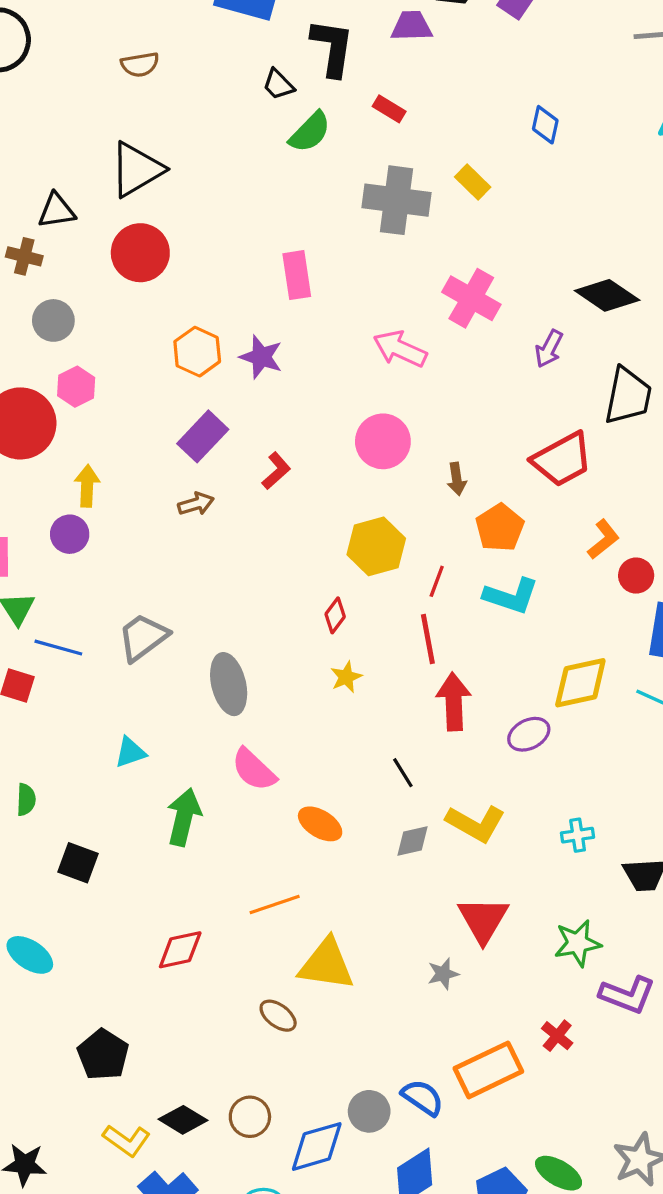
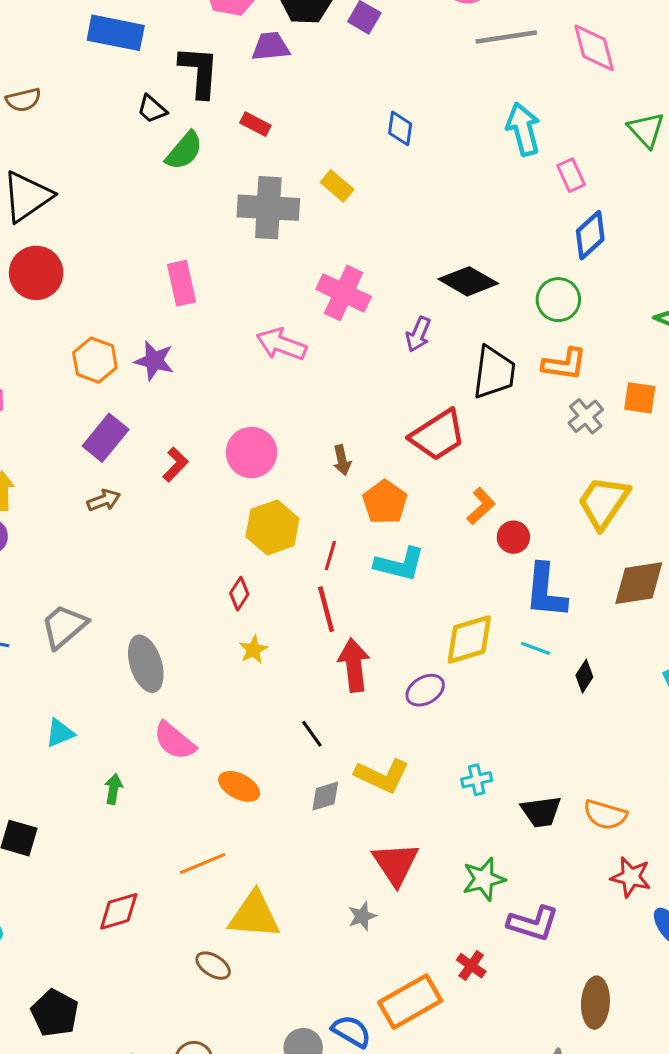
pink circle: (383, 441) -> (252, 453), moved
green arrow: (184, 817) -> (113, 789), size x0.6

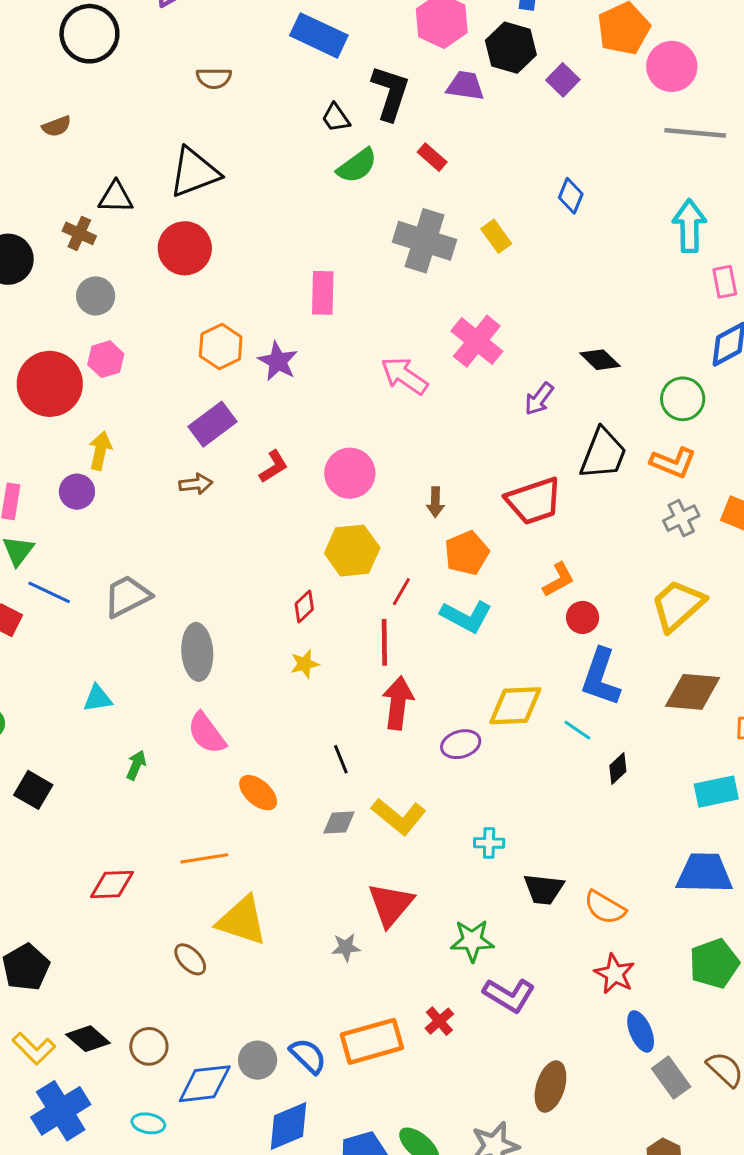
black diamond: (468, 281) -> (600, 360), size x0.7

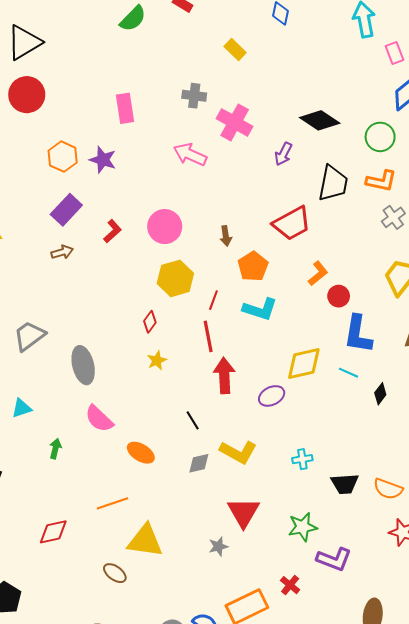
gray cross: (425, 241) -> (194, 96), moved, size x0.6
black diamond: (600, 360) -> (320, 120), size x1.4

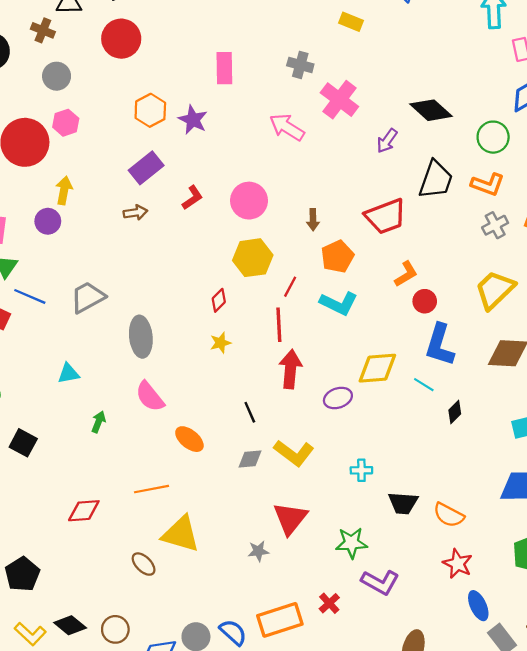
yellow rectangle: (235, 50) -> (351, 22), turned -30

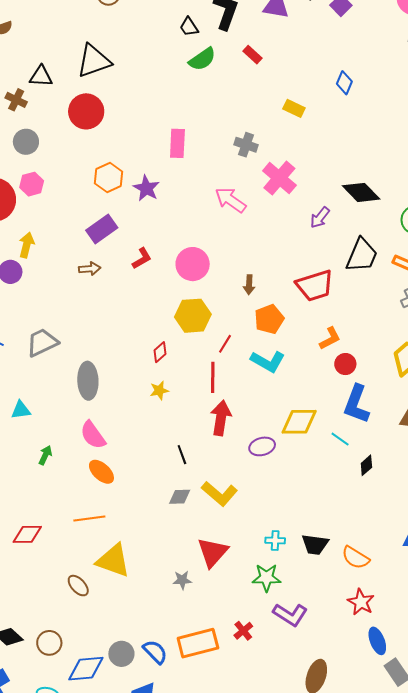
orange ellipse: (189, 439) -> (101, 472), moved
cyan cross: (361, 470) -> (275, 540), moved

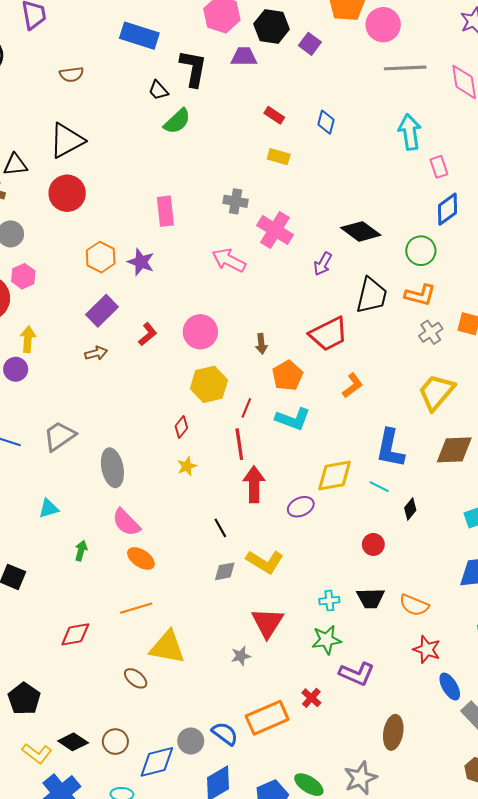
red rectangle: (253, 55) -> (274, 115), moved
red circle: (345, 364) -> (373, 544), moved

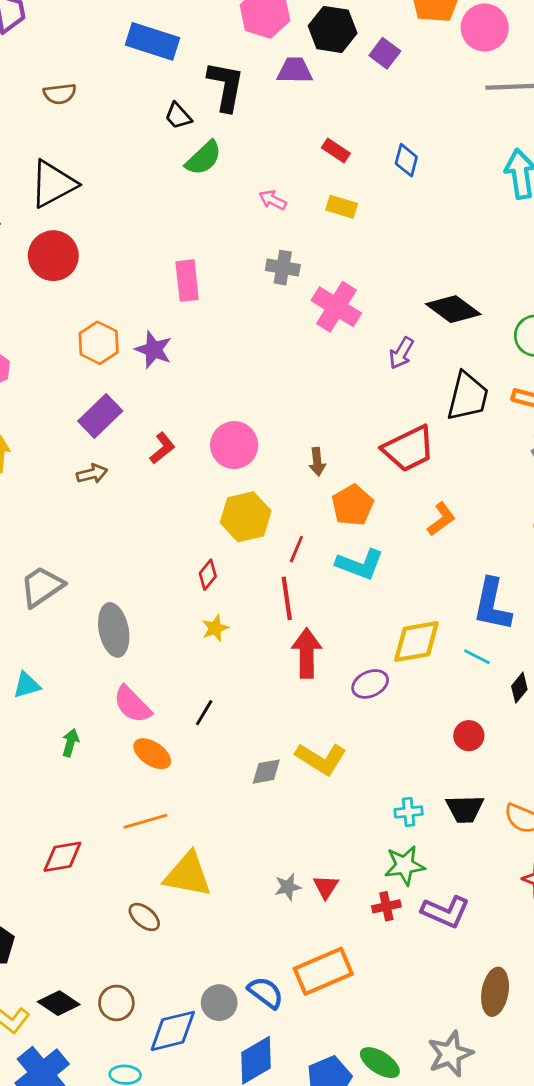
pink arrow: (229, 260) -> (273, 200), moved, size x0.6
black line: (220, 528) -> (204, 713), moved, turned 60
red triangle: (267, 623) -> (326, 887), moved, size x0.6
red cross: (311, 698) -> (386, 906), moved, turned 36

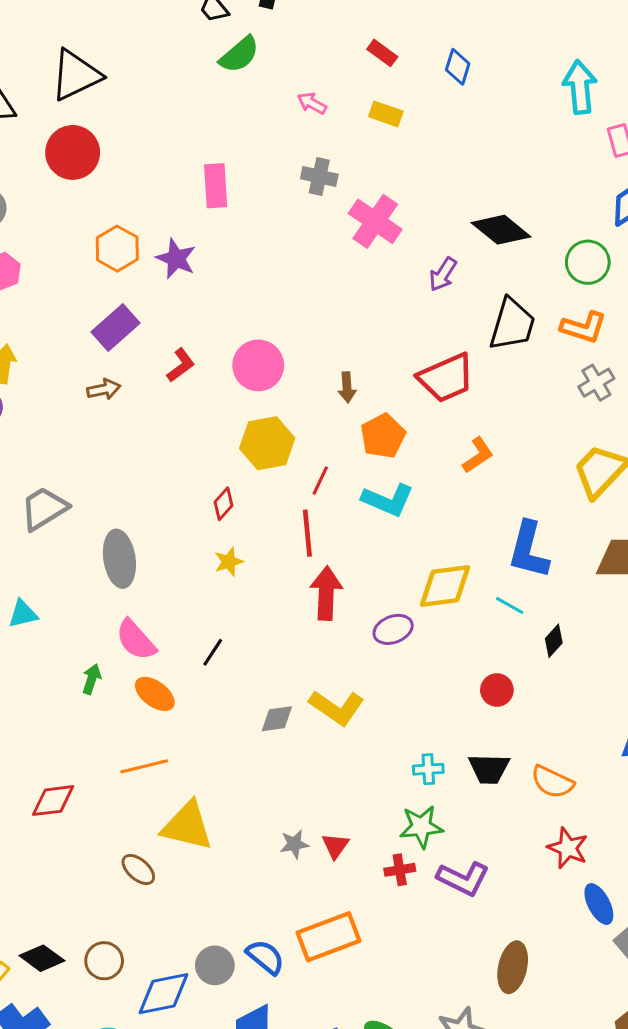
green arrow: (70, 743) -> (92, 679), moved

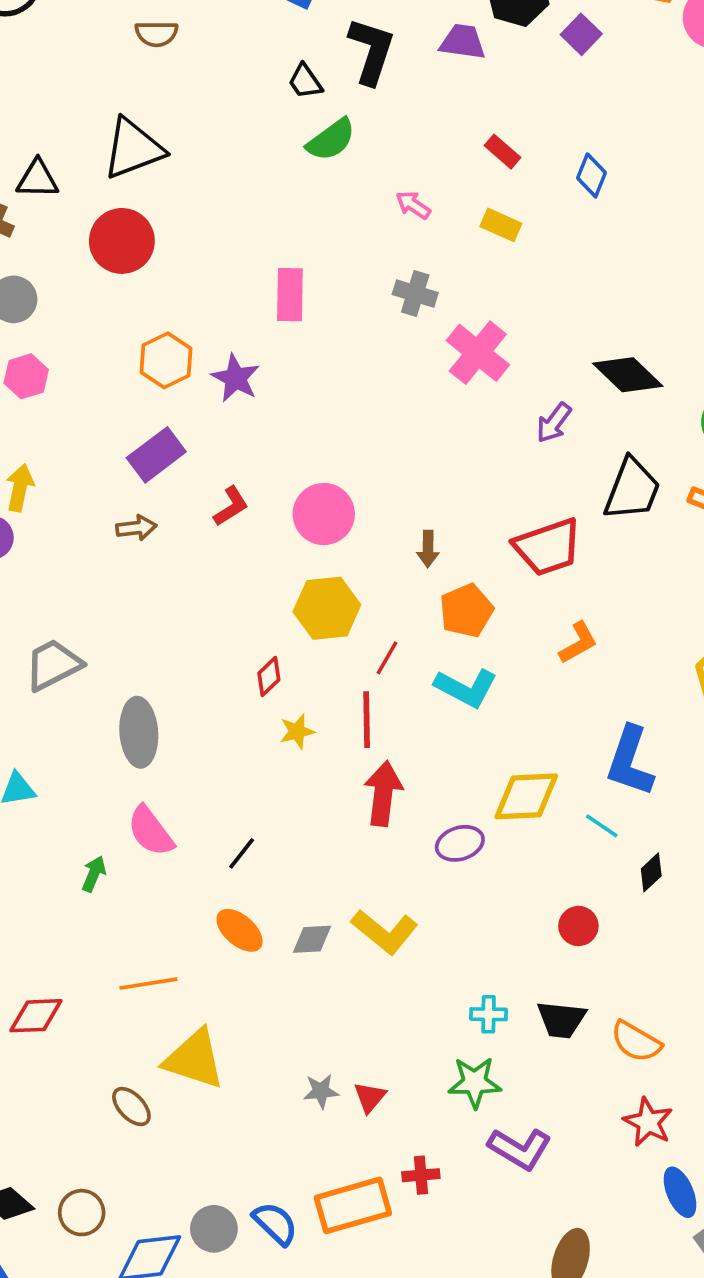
yellow star: (229, 562) -> (297, 731), moved
orange ellipse: (155, 694) -> (240, 930), moved
red cross: (400, 870) -> (421, 1175), moved

